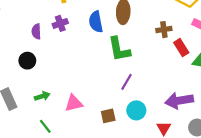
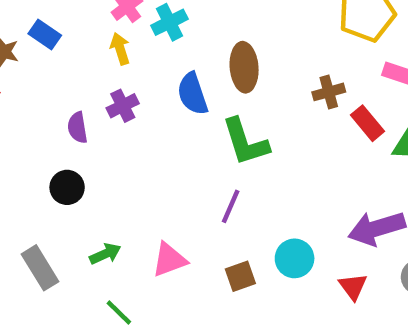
purple line: (126, 82) -> (231, 206), moved

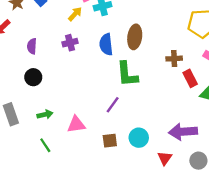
yellow arrow: (120, 49) -> (75, 14), turned 48
purple semicircle: (78, 128) -> (32, 46), moved

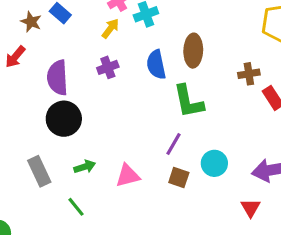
purple semicircle: (32, 46) -> (57, 78), size x1.6
black circle: (33, 77) -> (64, 119), size x1.5
cyan circle: (139, 138) -> (214, 163), moved
brown square: (110, 141) -> (179, 178), moved, turned 32
green line: (45, 145) -> (76, 207), moved

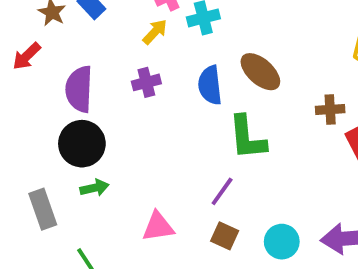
brown ellipse: (193, 51) -> (260, 72), turned -56
cyan circle: (214, 163) -> (282, 242), moved
green arrow: (85, 167) -> (94, 188), moved

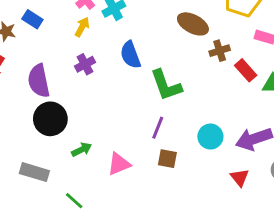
brown ellipse: (260, 72) -> (193, 24), moved
green arrow: (94, 188) -> (82, 150), moved
gray rectangle: (43, 209) -> (34, 172), turned -40
cyan circle: (282, 242) -> (210, 137), moved

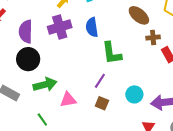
purple cross: (85, 64) -> (60, 27), size x1.6
green arrow: (82, 150) -> (45, 85), size x1.6
green line: (74, 201) -> (42, 120), moved

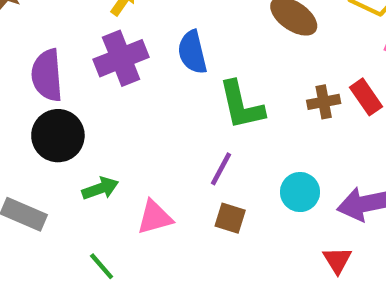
brown cross: (153, 37) -> (324, 102), moved
green arrow: (45, 85) -> (100, 188), size x0.7

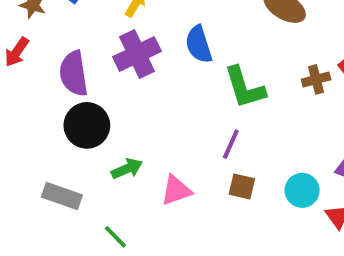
cyan circle: (300, 192) -> (302, 190), moved
green line: (102, 266) -> (116, 237), moved

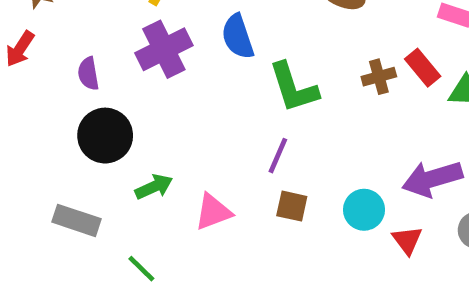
purple semicircle: (74, 73) -> (88, 74), size x0.6

